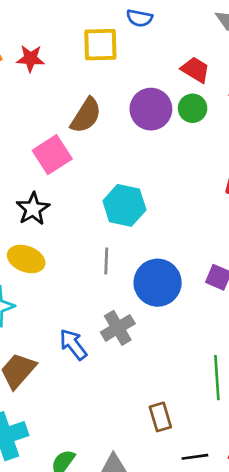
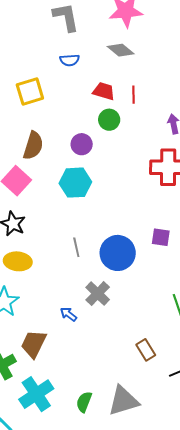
blue semicircle: (139, 18) -> (70, 60), moved
purple circle: (151, 109) -> (82, 144), moved, size x0.7
cyan hexagon: (124, 205) -> (75, 183), moved
blue arrow: (73, 344) -> (68, 314), size x0.7

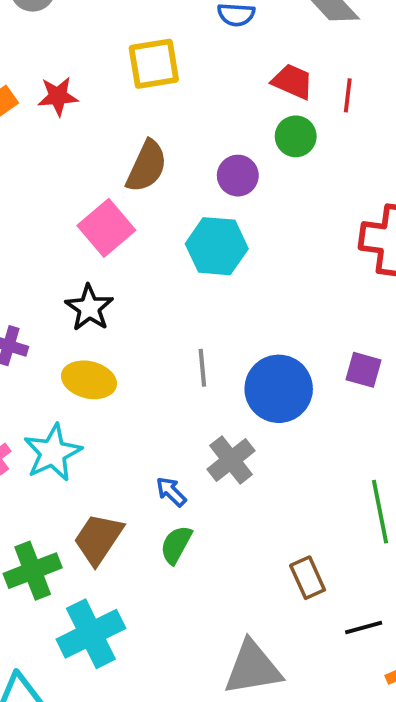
green semicircle: (84, 402) -> (176, 545), moved

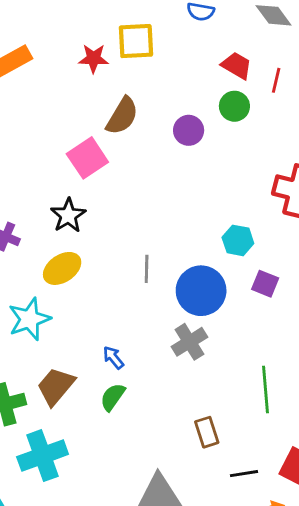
red star: (58, 96) -> (94, 58), moved
cyan hexagon: (217, 246) -> (238, 240), moved, size x0.7
yellow ellipse: (89, 380) -> (62, 268), turned -54
gray cross: (231, 460) -> (189, 342), moved

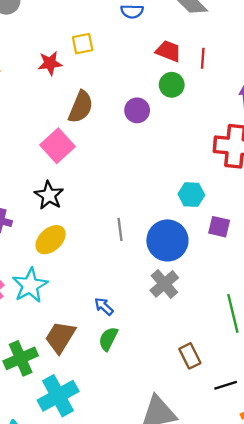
yellow square: (136, 41) -> (83, 44), size x0.7

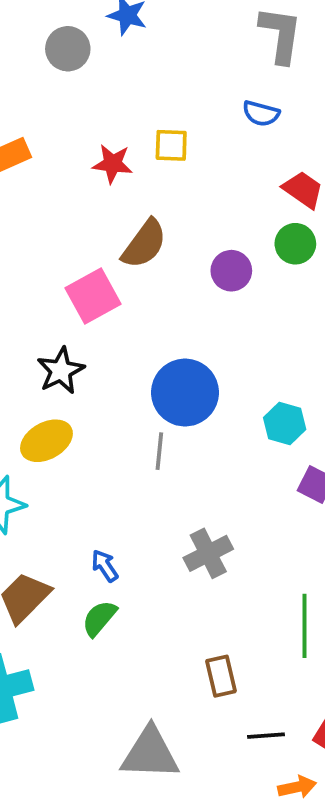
blue circle: (167, 240) -> (185, 393), moved

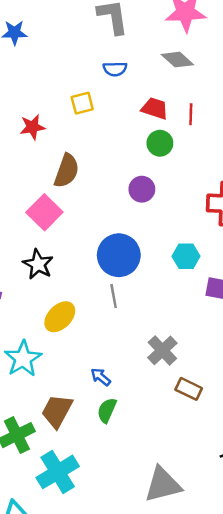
yellow square: (171, 145) -> (82, 103), moved
purple circle: (231, 271) -> (142, 189), moved
yellow ellipse: (46, 441) -> (60, 317), moved
brown rectangle: (221, 676) -> (189, 389), moved, turned -35

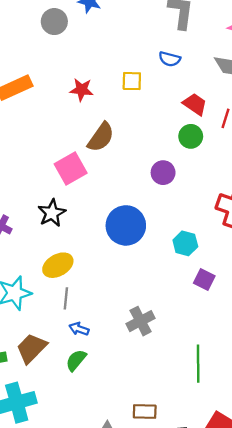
gray line: (114, 296) -> (66, 298), moved
blue arrow: (101, 377) -> (79, 329), turned -36
brown rectangle: (189, 389) -> (145, 411), moved, turned -40

